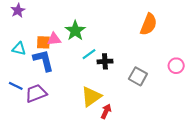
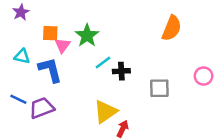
pink triangle: (54, 39) -> (63, 45), turned -48
orange square: (43, 42) -> (50, 33), moved
gray square: (138, 76) -> (159, 88), turned -30

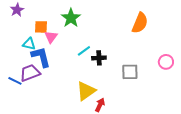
green star: (87, 36) -> (71, 18), moved
cyan triangle: (22, 56) -> (29, 44), moved
purple trapezoid: (42, 108) -> (30, 73), moved

